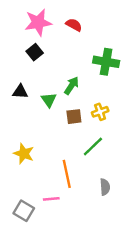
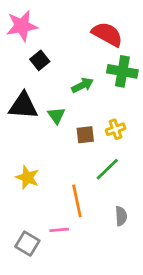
pink star: (38, 22) -> (22, 26), moved
red semicircle: (74, 25) -> (107, 34), moved, size x1.6
green arrow: (71, 86) -> (82, 85), moved, turned 30
black triangle: (20, 92) -> (23, 106), size x1.6

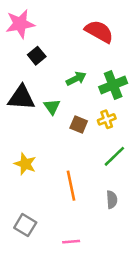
green cross: (122, 71) -> (113, 85), moved, turned -32
brown square: (85, 135) -> (79, 124), turned 30
green line: (107, 169) -> (114, 156), moved
pink line: (59, 230) -> (71, 242), moved

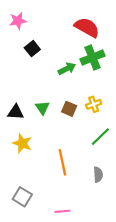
pink star: (20, 24) -> (18, 21), size x0.7
green cross: (113, 85) -> (93, 58), moved
black triangle: (21, 98) -> (16, 112), moved, size x0.7
green triangle: (52, 107) -> (42, 108), moved

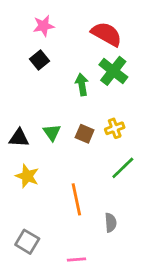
pink star: (18, 21) -> (44, 26), moved
green cross: (93, 58) -> (113, 71), turned -30
green arrow: (67, 69) -> (82, 85), turned -72
gray semicircle: (98, 175) -> (111, 223), moved

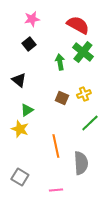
green triangle: (52, 132) -> (27, 110), moved, turned 32
black triangle: (19, 138) -> (19, 80), moved, turned 35
gray semicircle: (111, 223) -> (81, 163), size x1.6

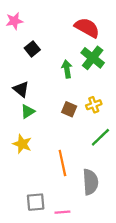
pink star: (32, 19) -> (14, 21), moved
green triangle: (27, 110) -> (28, 112), moved
gray square: (20, 177) -> (36, 202), moved, turned -36

